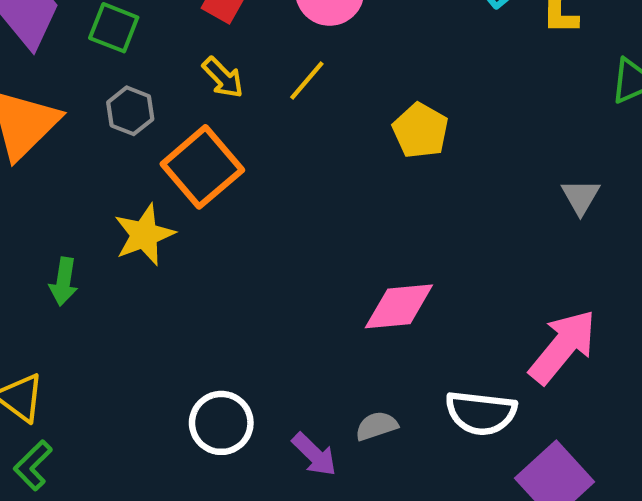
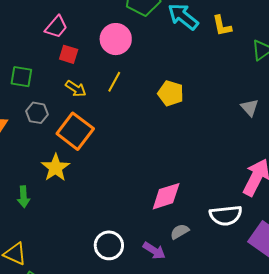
pink diamond: (399, 306) -> (166, 196), moved

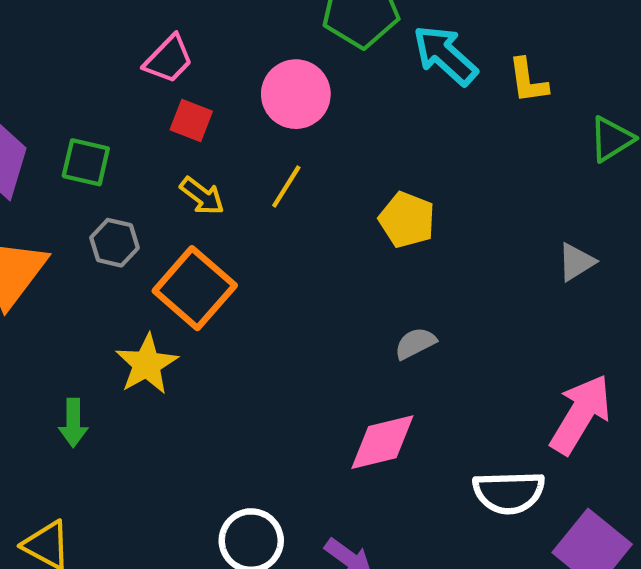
gray triangle: (250, 108) -> (576, 262), turned 36
gray semicircle: (180, 232) -> (415, 343), moved

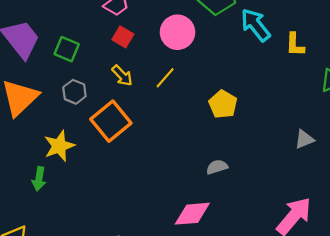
yellow star: (147, 364) -> (59, 146), moved

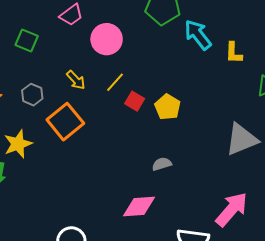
pink circle: (177, 32) -> (107, 39), moved
red square: (123, 37) -> (135, 101), moved
green square: (67, 49) -> (27, 41), moved
gray triangle: (304, 139) -> (242, 139), size x1.8

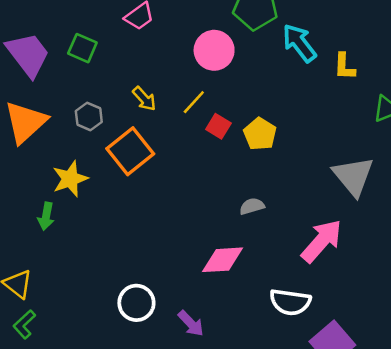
pink circle: (107, 39) -> (214, 50), moved
gray triangle: (242, 139) -> (353, 176), turned -48
pink arrow: (232, 209) -> (322, 241), moved

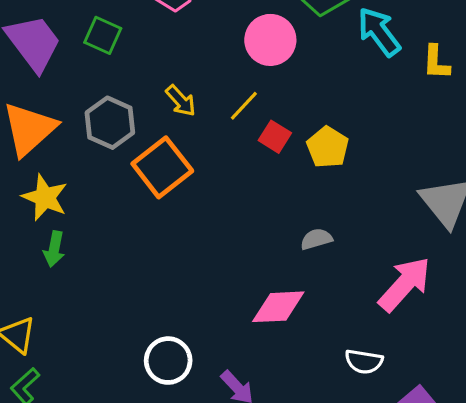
gray hexagon: (89, 117) -> (110, 123), size x1.4
yellow star: (70, 179) -> (45, 197), moved, turned -30
white semicircle: (290, 302) -> (364, 362), size x0.7

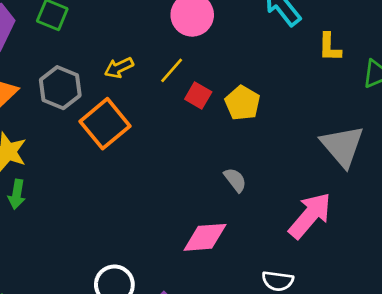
yellow L-shape: (436, 62) -> (330, 47), moved
yellow arrow: (181, 101) -> (119, 68), turned 108
gray semicircle: (316, 239) -> (235, 180), turned 70

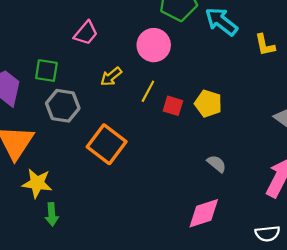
yellow arrow: (119, 68) -> (111, 77), moved
gray hexagon: (60, 88) -> (63, 106), moved

